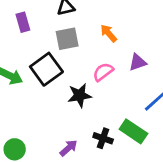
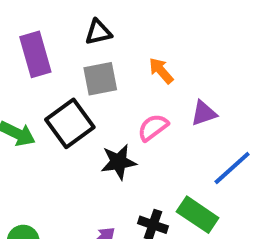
purple rectangle: (23, 22) -> (35, 54), size x1.5

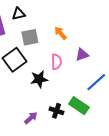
black triangle: (98, 32) -> (19, 14), moved
pink semicircle: (153, 127) -> (56, 62), turned 126

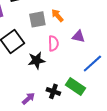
gray square: (30, 37) -> (37, 19), moved
purple triangle: (82, 55) -> (78, 36), turned 32

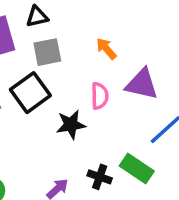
gray square: (37, 19) -> (47, 52), moved
purple triangle: (78, 36) -> (142, 84), size x1.5

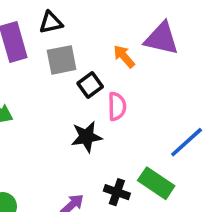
purple triangle: (142, 84) -> (162, 39), moved
black square: (30, 93) -> (90, 85), moved, size x0.6

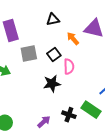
black triangle: (51, 22) -> (53, 19), moved
gray square: (62, 60) -> (29, 54), moved

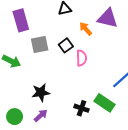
black star: (52, 84) -> (41, 93), moved
purple arrow: (44, 122) -> (41, 116), moved

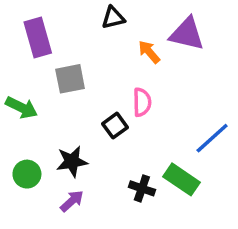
black square: (66, 45) -> (115, 126), moved
green circle: (15, 117) -> (27, 174), moved

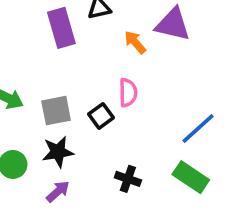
purple rectangle: (38, 37) -> (61, 28), moved
gray square: (70, 79) -> (56, 111), moved
green rectangle: (182, 179) -> (191, 177), moved

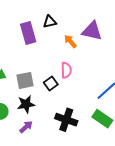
black cross: (128, 179) -> (66, 120), size x1.5

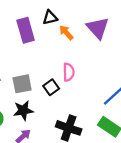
purple triangle: (92, 31) -> (98, 28), turned 35
orange arrow: (70, 41) -> (66, 33), moved

